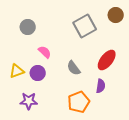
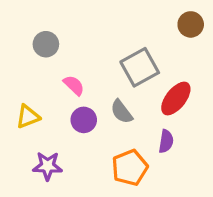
gray square: (85, 26) -> (140, 67), moved
purple circle: (38, 73) -> (84, 120), moved

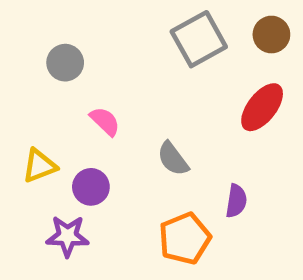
gray square: (140, 67) -> (199, 39), moved
red ellipse: (176, 98) -> (262, 107), moved
purple circle: (84, 120) -> (91, 187), moved

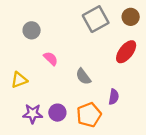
purple circle: (91, 187) -> (57, 113), moved

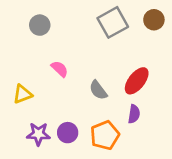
gray circle: (32, 30) -> (40, 25), moved
red ellipse: (126, 52) -> (137, 81), moved

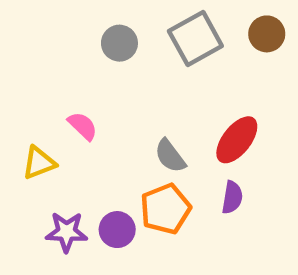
gray circle: (40, 25) -> (119, 43), moved
pink semicircle: (60, 69) -> (83, 126), moved
orange pentagon: (105, 135) -> (165, 209), moved

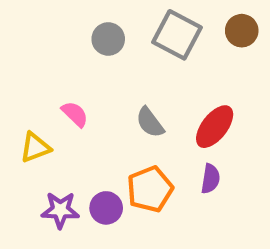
gray square: (195, 39) -> (177, 35), turned -33
gray semicircle: (170, 156) -> (150, 122), moved

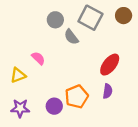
gray semicircle: (150, 122) -> (71, 37), moved
purple star: (60, 210) -> (20, 108), moved

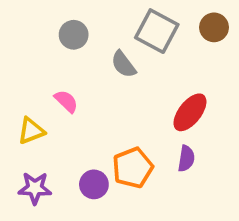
gray circle: (55, 20) -> (74, 35), moved

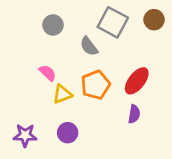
yellow triangle: (31, 131) -> (62, 94), moved
orange pentagon: (133, 168) -> (96, 85), moved

